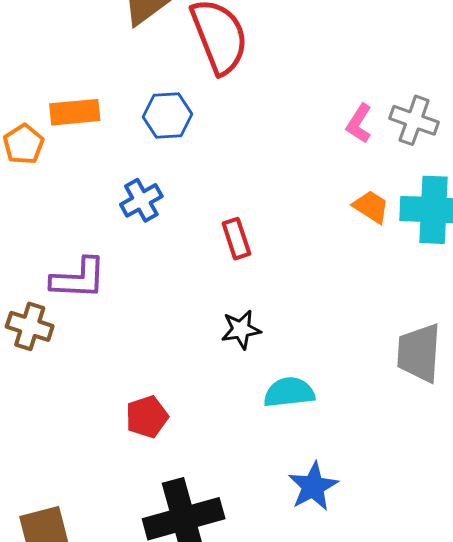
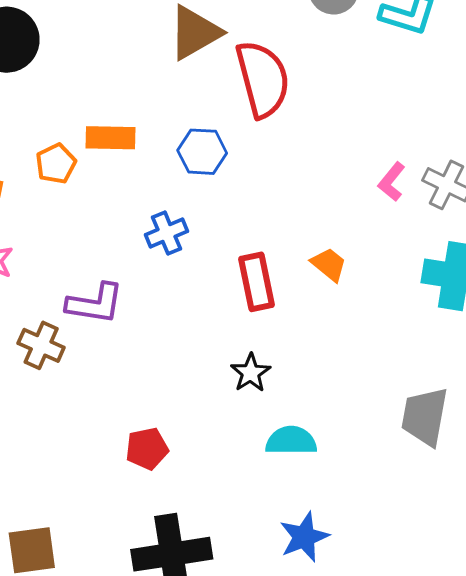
orange trapezoid: (371, 207) -> (329, 264), moved
red rectangle: (236, 239) -> (256, 282), size x1.4
black star: (241, 330) -> (251, 373), turned -30

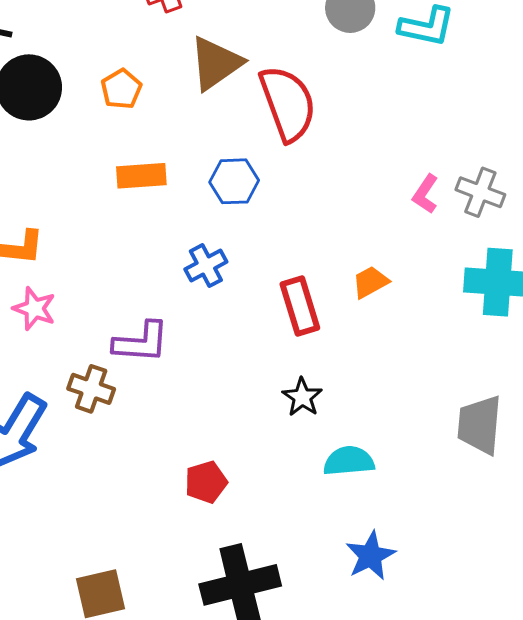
orange pentagon: (56, 164) -> (121, 89), moved
orange trapezoid: (329, 264) -> (370, 282), turned -63

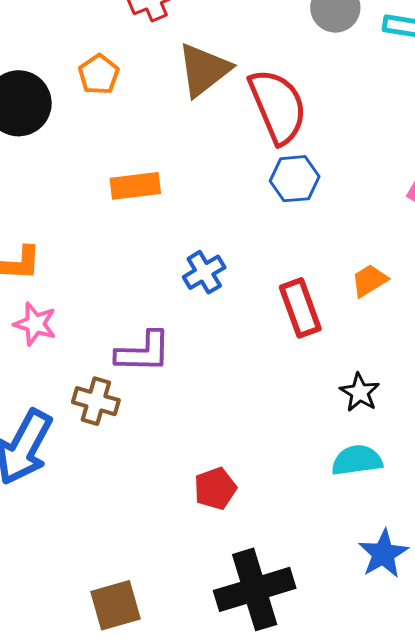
orange pentagon: (121, 89) -> (99, 74), moved
blue hexagon: (234, 181) -> (295, 179), moved
black star: (302, 397) -> (360, 392), moved

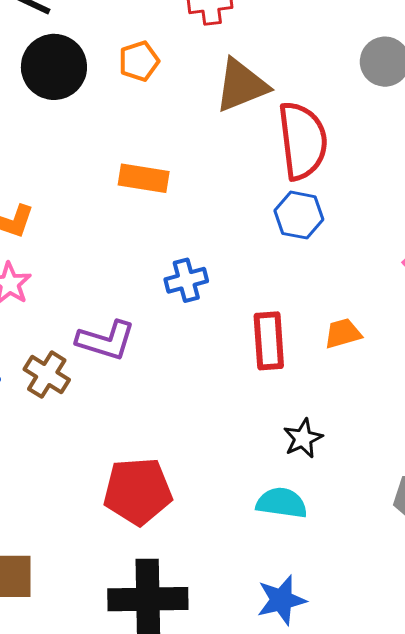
red pentagon: (215, 488) -> (138, 491), size x1.6

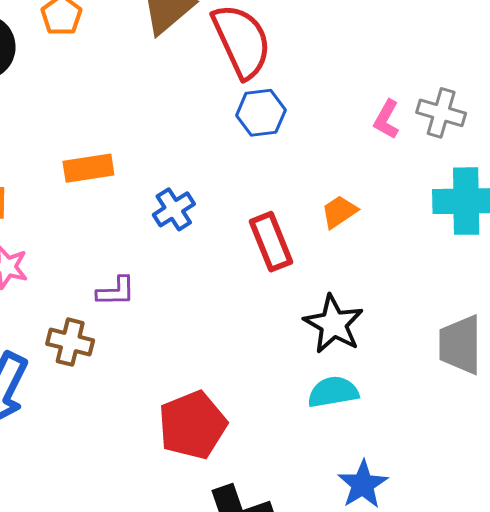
orange rectangle: (144, 178) -> (88, 168), moved
purple L-shape: (106, 340) -> (116, 291), size x0.7
black star: (303, 438) -> (334, 324), size x1.5

